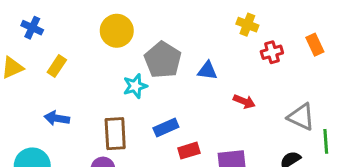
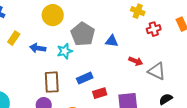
gray triangle: (301, 117) -> (157, 71), moved
blue arrow: (57, 118) -> (38, 48), moved

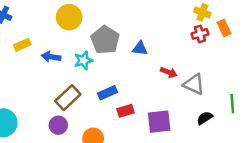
yellow cross: (138, 11) -> (202, 12), moved
red cross: (154, 29) -> (200, 34), moved
yellow rectangle: (14, 38) -> (22, 45), turned 32
brown rectangle: (52, 82) -> (68, 98), turned 50

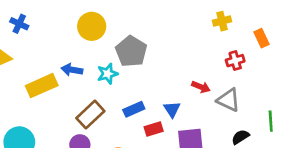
yellow cross: (202, 12) -> (222, 21), moved, turned -35
red cross: (200, 34) -> (235, 61), moved
yellow rectangle: (22, 45) -> (42, 86), moved, size x1.6
blue triangle: (140, 48) -> (172, 109), moved, turned 49

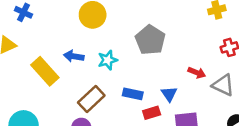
gray pentagon: (131, 51) -> (150, 40), moved
yellow rectangle: (42, 86) -> (45, 71), turned 72
blue rectangle: (134, 109) -> (133, 94), turned 36

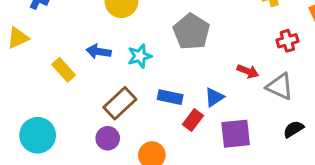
yellow rectangle: (45, 71) -> (64, 70), size x0.7
blue triangle: (169, 94) -> (214, 97), turned 30
red rectangle: (152, 113) -> (193, 120), turned -36

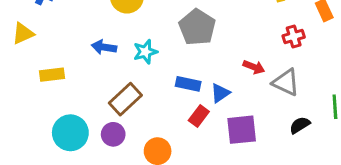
yellow rectangle: (64, 70) -> (52, 75), moved, turned -55
blue rectangle: (170, 97) -> (188, 84), moved
cyan circle: (38, 135) -> (70, 133), moved

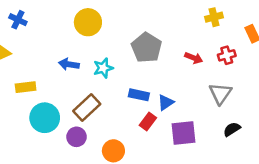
red arrow: (254, 67) -> (194, 58), moved
gray triangle: (286, 82) -> (220, 94), turned 40
cyan circle: (70, 133) -> (45, 118), moved

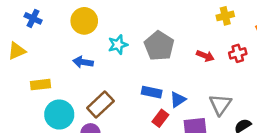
yellow circle: (88, 22) -> (84, 21), moved
cyan star: (103, 68) -> (118, 45), moved
gray triangle: (220, 94) -> (220, 105), moved

